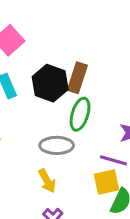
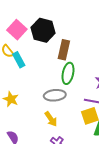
black hexagon: (50, 83) -> (43, 30), moved

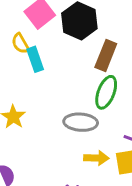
yellow arrow: (51, 119) -> (96, 158), moved, turned -63

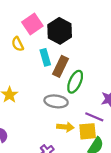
brown rectangle: (106, 55) -> (61, 66), moved
cyan rectangle: (35, 59) -> (45, 57), moved

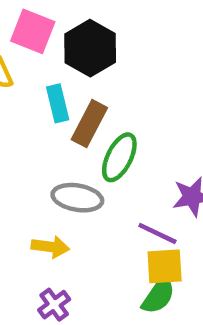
pink square: (32, 24) -> (33, 31), turned -36
yellow arrow: (65, 127) -> (50, 247), moved
yellow square: (88, 131) -> (165, 266), moved

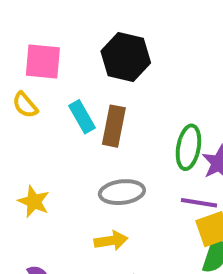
black hexagon: (90, 48) -> (126, 57), moved
green ellipse: (119, 157) -> (188, 147), moved

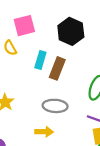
pink square: (43, 62) -> (24, 26), turned -30
cyan rectangle: (82, 117) -> (40, 60), turned 36

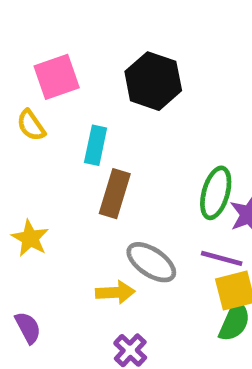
brown rectangle: (57, 68) -> (115, 194), moved
gray ellipse: (55, 106) -> (151, 262), moved, turned 35

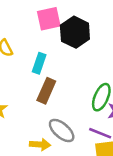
pink square: (57, 77) -> (49, 19), moved

